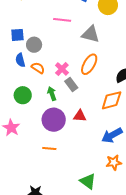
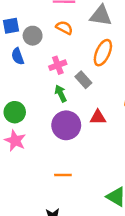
orange semicircle: (38, 68) -> (64, 28), moved
pink cross: (62, 69) -> (58, 65), moved, turned 32
green circle: (23, 95) -> (15, 112), moved
orange line: (49, 149) -> (63, 175), moved

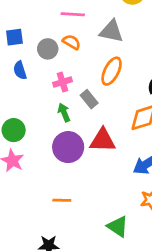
gray circle: (33, 36) -> (48, 49), moved
red triangle: (98, 117) -> (103, 140), size x1.5

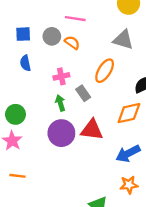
gray triangle: (111, 31) -> (123, 40), moved
gray circle: (48, 49) -> (52, 36), moved
orange line: (62, 200) -> (17, 176), moved

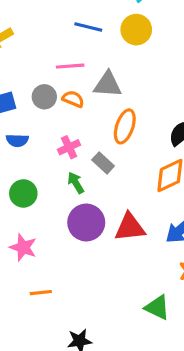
gray triangle: (123, 40) -> (108, 84), moved
blue semicircle: (25, 63) -> (17, 140), turned -63
green circle: (15, 114) -> (23, 193), moved
red triangle: (92, 130) -> (130, 227), moved

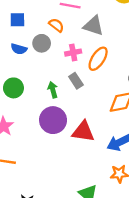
gray circle: (44, 97) -> (42, 43), moved
orange semicircle: (73, 99) -> (56, 25), moved
pink cross: (69, 147) -> (73, 53), moved

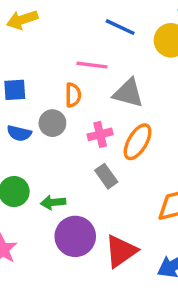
orange semicircle: (56, 25) -> (73, 95), turned 56
green arrow: (53, 90) -> (53, 202), moved, turned -77
red triangle: (83, 132) -> (121, 251), turned -40

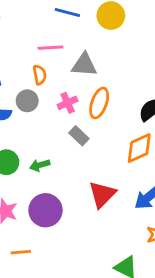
purple circle: (75, 236) -> (45, 210), moved

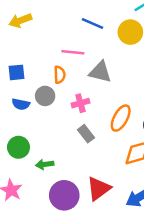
orange ellipse: (99, 103) -> (121, 118), moved
green arrow: (40, 165) -> (45, 164), moved
purple circle: (45, 210) -> (64, 195), moved

